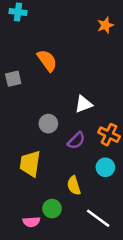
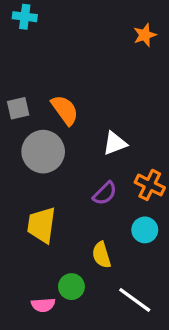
orange semicircle: (47, 61) -> (65, 110), moved
gray circle: (48, 124) -> (43, 152), moved, size x1.6

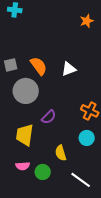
white triangle: (115, 143) -> (69, 69), moved
purple semicircle: (105, 193) -> (49, 117), moved
pink semicircle: (43, 305) -> (23, 166), moved

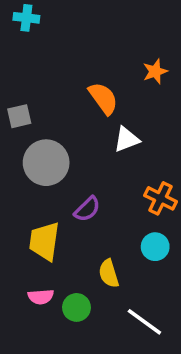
orange star: (87, 21) -> (155, 71), moved
orange semicircle: (39, 66) -> (103, 98), moved
white triangle: (69, 69) -> (127, 139), moved

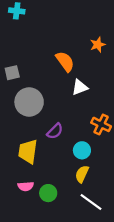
cyan circle: (155, 247) -> (82, 150), moved
yellow semicircle: (109, 273) -> (82, 174), moved, turned 42

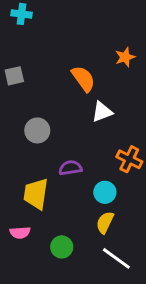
gray square: (12, 73) -> (14, 76), moved
gray circle: (29, 102) -> (37, 130), size x0.7
purple semicircle: (55, 131) -> (70, 168), turned -144
pink semicircle: (26, 186) -> (20, 233), moved

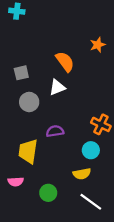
gray square: (14, 76) -> (21, 73), moved
white triangle: (102, 112) -> (57, 87), moved
cyan circle: (105, 192) -> (91, 150), moved
yellow semicircle: (105, 223) -> (82, 174), turned -126

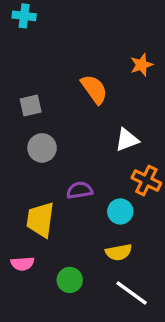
white triangle: (57, 87) -> (127, 140), moved
cyan circle: (91, 150) -> (120, 211), moved

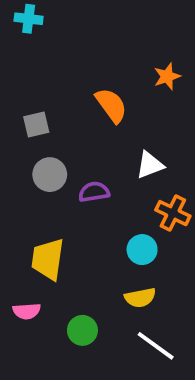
purple semicircle: (80, 190) -> (94, 192), moved

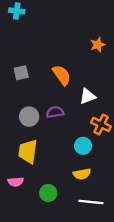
orange semicircle: (111, 105) -> (62, 75), moved
gray circle: (50, 175) -> (29, 117), moved
white line: (156, 346) -> (91, 202), turned -30

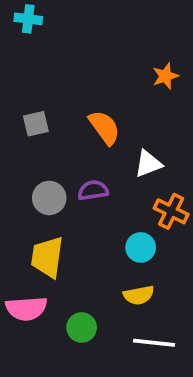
pink semicircle: (16, 182) -> (26, 308), size x1.5

